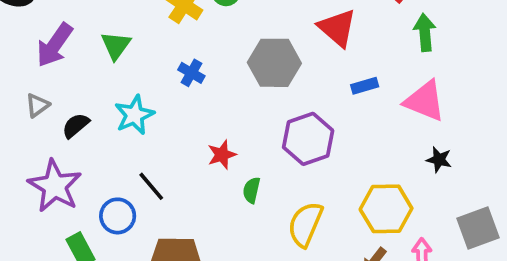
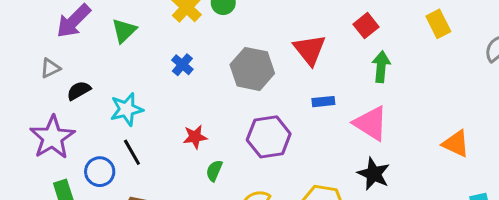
cyan star: (134, 115) -> (127, 109), moved
black star: (439, 160) -> (374, 174), size x1.5

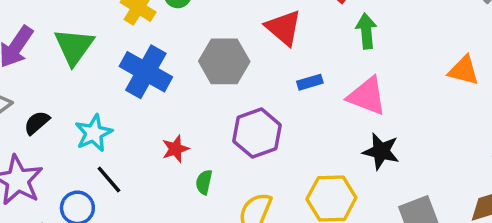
green triangle: (124, 31) -> (74, 47), size x1.4
blue cross: (182, 65) -> (146, 72), size x2.0
orange triangle: (456, 144) -> (464, 70), moved

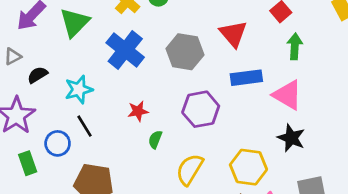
blue rectangle: (310, 82) -> (246, 78), size x1.6

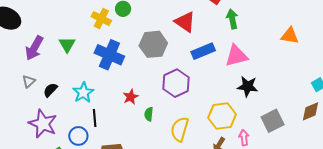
green triangle: (75, 22) -> (67, 45), size x0.7
pink triangle: (287, 95) -> (236, 56), turned -30
black line: (85, 126) -> (95, 118), turned 42

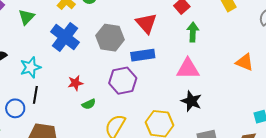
blue rectangle: (203, 51) -> (143, 55), moved
green semicircle: (149, 114) -> (89, 104), turned -136

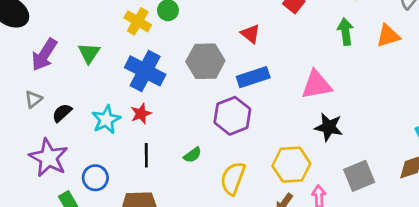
red triangle: (146, 23) -> (250, 34), size x0.7
green arrow: (193, 32) -> (346, 32), moved
orange triangle: (245, 62) -> (388, 36), moved, turned -30
red star: (75, 83) -> (141, 114), moved
black line: (35, 95) -> (146, 155), moved

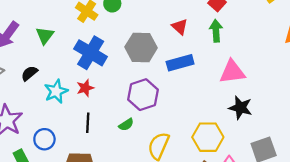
green arrow: (346, 32) -> (216, 31), moved
black semicircle: (62, 113) -> (29, 73), moved
purple hexagon: (232, 116) -> (143, 95), moved

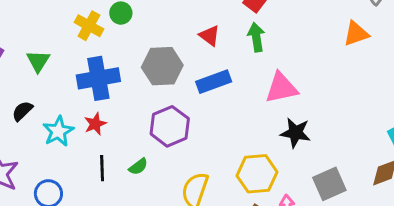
blue cross: (91, 53) -> (98, 78), turned -36
green semicircle: (126, 125) -> (138, 167), moved

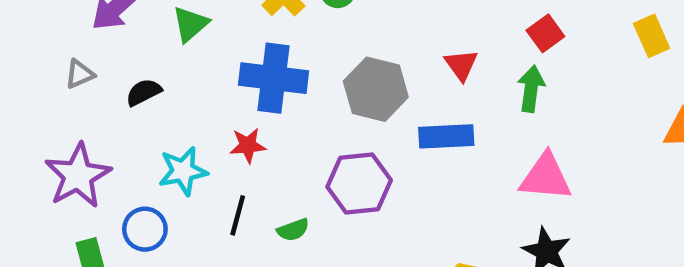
cyan star: (58, 131) -> (183, 171), moved

